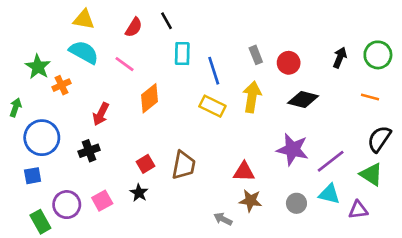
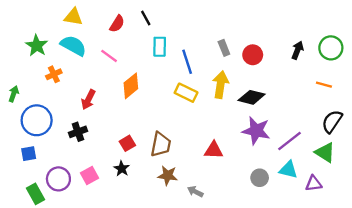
green star: (38, 67) -> (37, 46), moved
black diamond: (303, 100) -> (252, 97), moved
brown star: (251, 201) -> (168, 175), moved

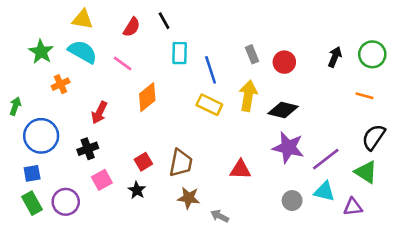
pink square: (89, 175) -> (102, 180), moved
green rectangle: (35, 194) -> (32, 203), moved

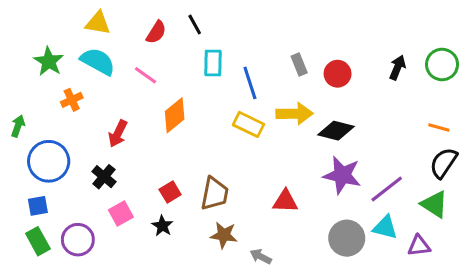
yellow arrow: (248, 96) -> (295, 114), turned 80
orange line: (365, 96) -> (439, 127), moved
black cross: (88, 149) -> (104, 177), turned -30
gray circle: (292, 201) -> (347, 238), size x1.5

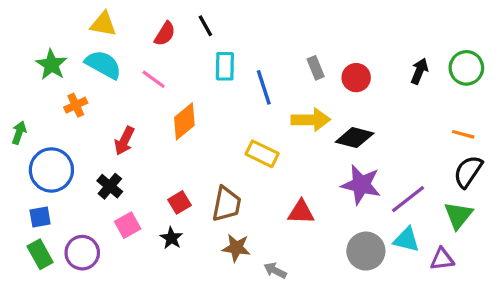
yellow rectangle: (248, 124) -> (262, 154), moved
green triangle: (434, 204) -> (458, 215), turned 36

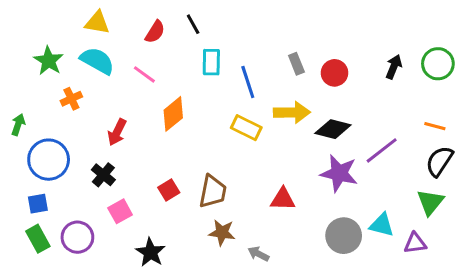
yellow rectangle: (262, 154) -> (246, 128), moved
purple line: (408, 199) -> (382, 150), moved
black star: (171, 238) -> (150, 252), moved, size x1.4

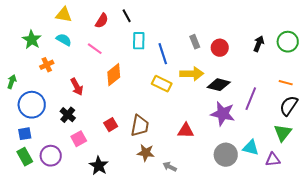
cyan semicircle: (97, 61) -> (64, 40), size x0.7
red arrow: (117, 132) -> (77, 87), turned -54
purple line: (382, 150) -> (251, 99), turned -30

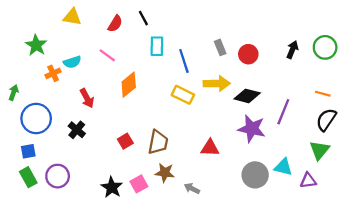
cyan semicircle: (64, 40) -> (72, 62), moved, turned 133
pink square: (79, 139) -> (139, 184), moved

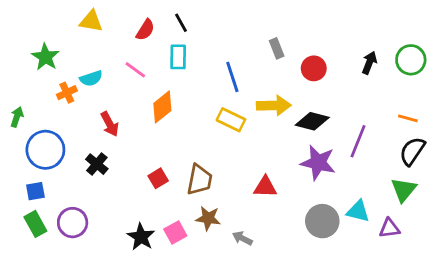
cyan rectangle: (157, 46) -> (178, 57), moved
gray rectangle: (220, 47) -> (277, 48), moved

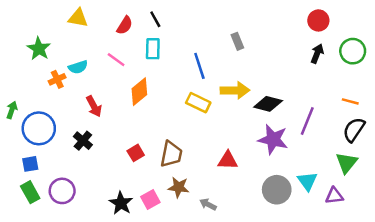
red circle: (314, 68) -> (318, 20), moved
green arrow: (17, 117) -> (12, 110), moved
cyan triangle: (358, 211) -> (307, 181), turned 40

